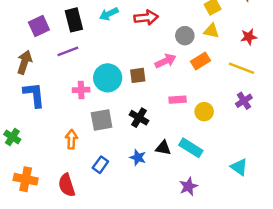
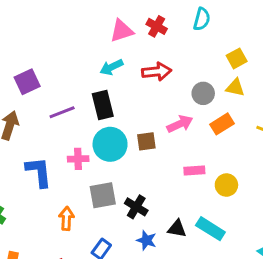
black rectangle: (74, 20) -> (103, 105), moved
blue L-shape: (34, 95) -> (39, 172), moved
black cross: (139, 118) -> (136, 207), moved

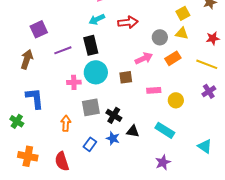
brown square: (146, 141) -> (126, 77), moved
blue L-shape: (39, 172) -> (35, 98), moved
black triangle: (177, 229) -> (133, 131), moved
blue star: (146, 240) -> (113, 138), moved

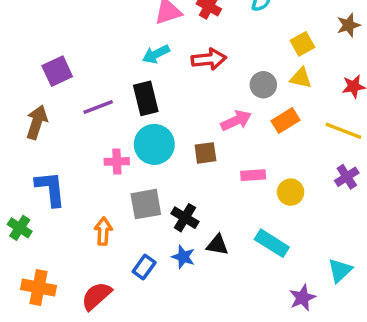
cyan triangle: (205, 146) -> (340, 270), turned 42
red semicircle: (62, 161) -> (96, 296), turned 66
purple star: (163, 162) -> (302, 298), moved

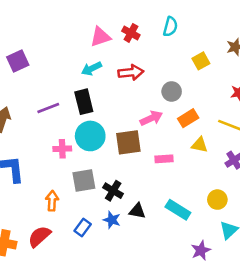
purple square: (57, 71) -> (18, 61), moved
yellow triangle: (301, 78) -> (200, 145), moved
brown square: (205, 153) -> (128, 142), size x1.5
yellow circle: (291, 192) -> (217, 200), moved
red semicircle: (96, 296) -> (39, 236), moved

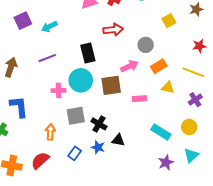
cyan arrow: (91, 69) -> (49, 27), moved
black rectangle: (84, 102) -> (88, 53), moved
yellow circle: (217, 200) -> (189, 127), moved
cyan rectangle: (178, 210) -> (161, 132), moved
purple star: (201, 250) -> (166, 162), moved

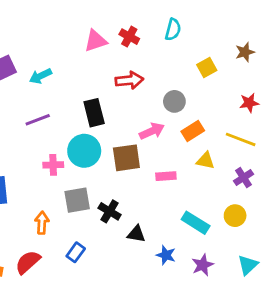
blue star: (98, 147) -> (166, 255), moved
cyan triangle: (191, 155) -> (248, 265), moved

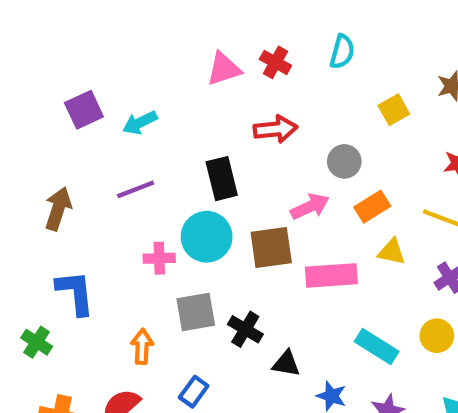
pink rectangle: (166, 176) -> (331, 275), size x1.6

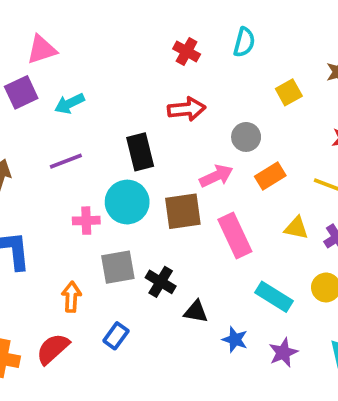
pink triangle: (224, 69) -> (42, 50), moved
yellow triangle: (392, 252) -> (296, 228), moved
pink rectangle: (331, 275) -> (235, 235), turned 69

